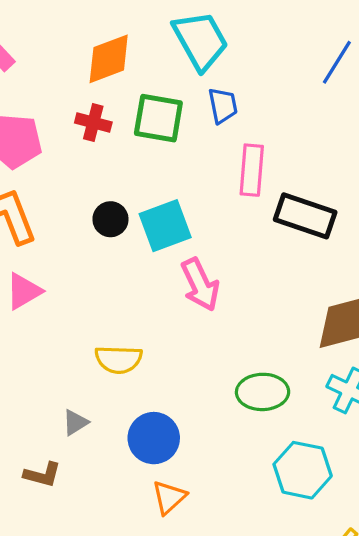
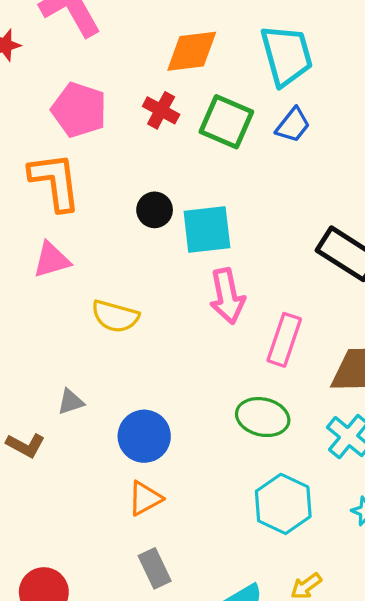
blue trapezoid: (223, 106) -> (293, 125), turned 36
pink rectangle: (252, 170) -> (284, 340), moved
yellow semicircle: (119, 359) -> (115, 316), moved

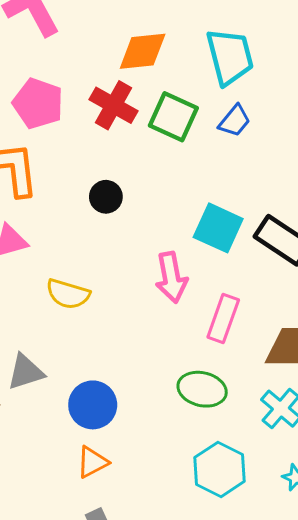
red cross: (161, 110) -> (113, 105), size x1.4
cyan square: (207, 229) -> (218, 228), moved, turned 30
gray triangle: (71, 402) -> (26, 372), size x1.5

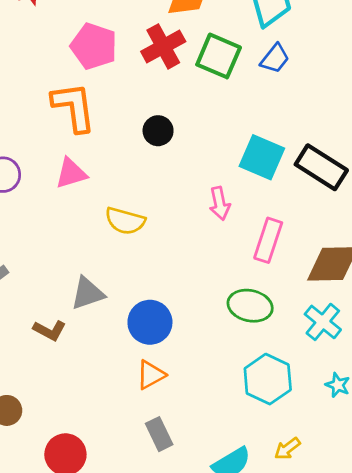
red cross: (113, 105) -> (163, 46), turned 33
pink arrow: (171, 277) -> (220, 203), size x0.7

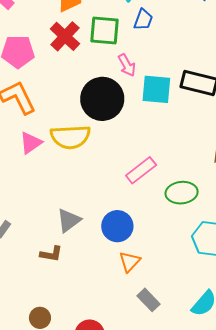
black circle: (158, 131) -> (102, 99), moved, size x2.0
pink arrow: (220, 203) -> (127, 65), moved
yellow semicircle: (125, 221) -> (70, 137), moved, size x1.4
pink rectangle: (268, 240) -> (141, 170), moved, turned 52

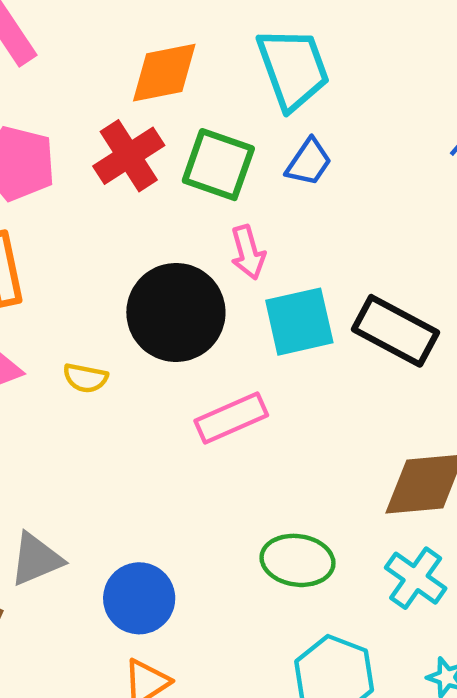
cyan square: (156, 89) -> (299, 322), turned -32
yellow semicircle: (70, 137) -> (85, 378), size x0.5
pink rectangle: (141, 170) -> (231, 418), moved

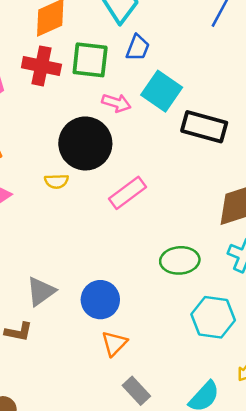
red cross: (129, 156) -> (41, 66), turned -33
pink arrow: (248, 252) -> (116, 103), turned -44
cyan square: (299, 322) -> (162, 91), moved, turned -30
yellow semicircle: (85, 378) -> (56, 181), moved

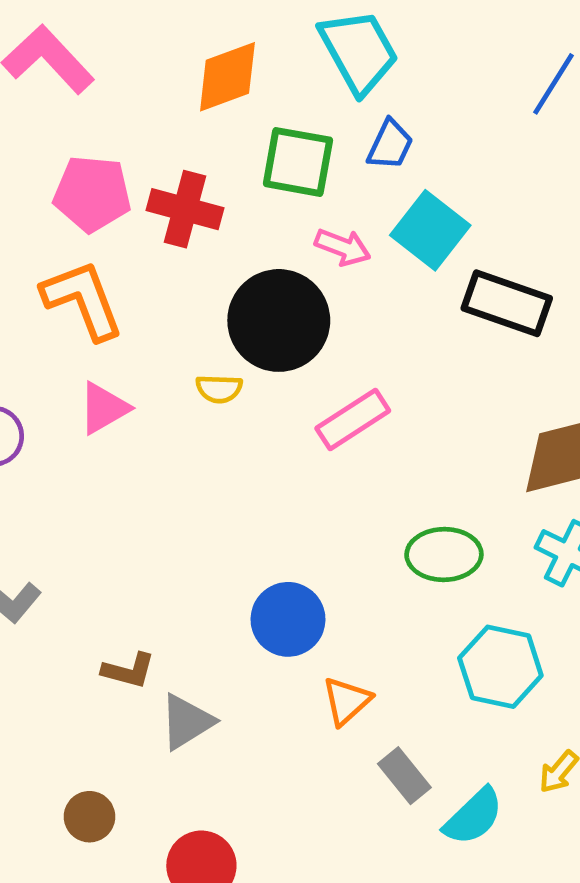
red cross: (41, 66) -> (185, 209), moved
gray triangle: (41, 291) -> (187, 722), moved
orange triangle: (114, 343) -> (346, 701), moved
gray rectangle: (136, 391) -> (404, 776), moved

